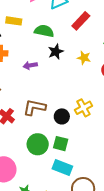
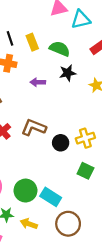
yellow rectangle: (14, 21) -> (32, 42), moved, turned 49
green circle: (38, 144) -> (25, 191), moved
green square: (61, 144) -> (85, 171), moved

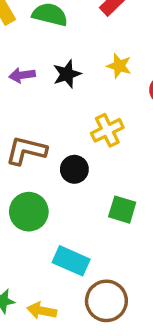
black star: (68, 73) -> (67, 74), moved
yellow cross: (85, 138) -> (107, 130), moved
green circle: (25, 191) -> (29, 212), moved

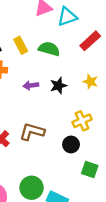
black circle: (74, 169) -> (71, 144), moved
green circle: (29, 212) -> (32, 188), moved

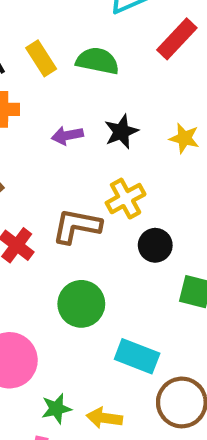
yellow star: (90, 82) -> (184, 138), moved
yellow cross: (82, 121) -> (126, 199), moved
green circle: (32, 188) -> (81, 304), moved

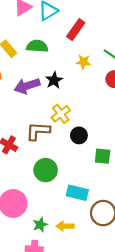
purple arrow: (67, 135) -> (27, 86), size x1.6
yellow star: (184, 138) -> (83, 62), moved

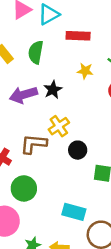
red rectangle: (76, 30) -> (78, 36), turned 55
green semicircle: (37, 46) -> (36, 52), turned -85
green circle: (46, 170) -> (24, 188), moved

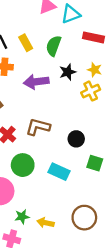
black star: (53, 90) -> (68, 72), moved
yellow cross: (59, 126) -> (91, 91), moved
cyan rectangle: (74, 212) -> (59, 172), moved

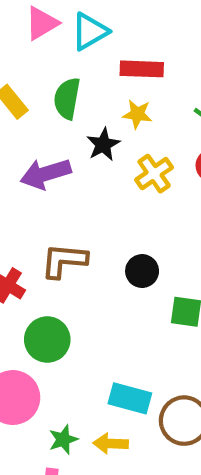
yellow star: (95, 70) -> (137, 114), moved
cyan rectangle: (59, 172) -> (130, 398), moved

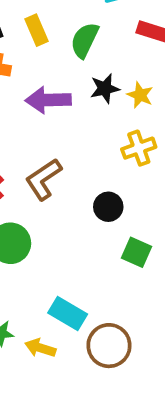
yellow star: (137, 114) -> (140, 95), moved
yellow cross: (154, 174) -> (139, 148), moved
brown L-shape: (64, 261) -> (43, 179), turned -54

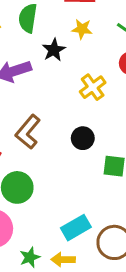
yellow star: (140, 95) -> (82, 29), moved
cyan rectangle: (68, 314) -> (76, 228), turned -44

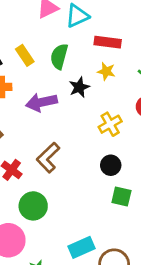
black circle: (83, 138) -> (111, 165), moved

